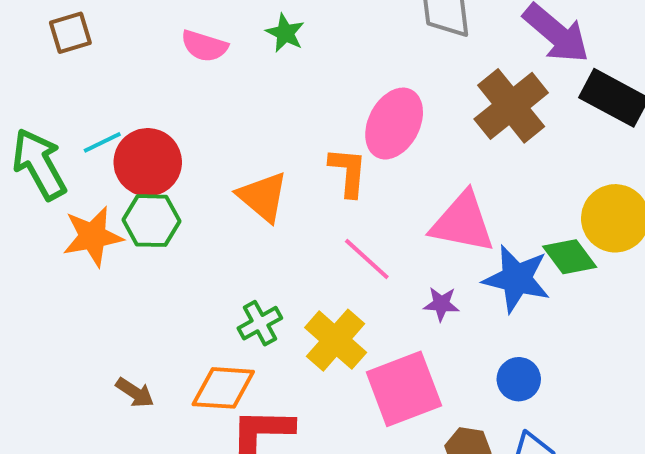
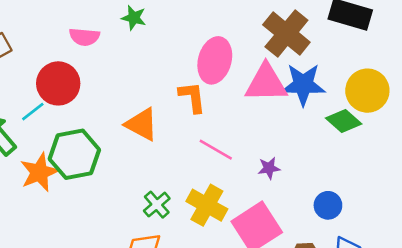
red circle: (148, 162) -> (58, 83), moved
green hexagon: (151, 221) -> (74, 154), size x1.4
pink triangle: (463, 222) -> (266, 83), moved
blue star: (517, 279) -> (303, 85), moved

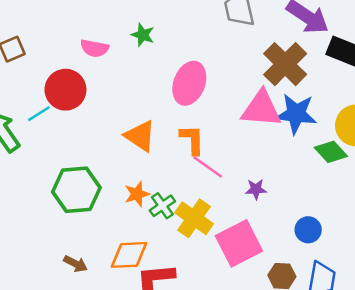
pink ellipse: (215, 60) -> (189, 83), moved
orange L-shape: (192, 97) -> (192, 140), moved
green hexagon: (74, 154) -> (76, 190), moved
orange star: (39, 172) -> (137, 194), moved, size x0.7
green cross: (157, 205) -> (162, 206), moved

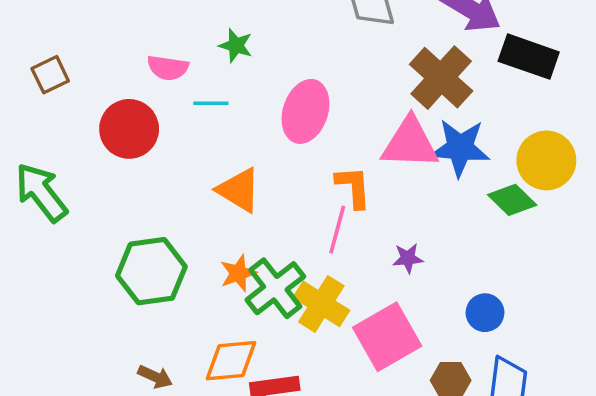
cyan line: (39, 114) -> (211, 103), moved, turned 35
orange L-shape: (192, 140) -> (353, 187), moved
pink line: (208, 167) -> (337, 230), turned 72
green cross: (162, 206) -> (275, 288), size x1.6

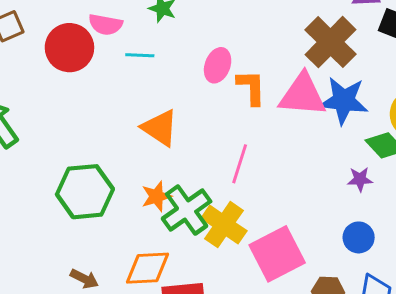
pink ellipse: (305, 111) -> (218, 65), size x0.7
red circle: (129, 129) -> (69, 48), moved
orange L-shape: (353, 187) -> (251, 87), moved
purple star: (408, 258) -> (360, 179), moved

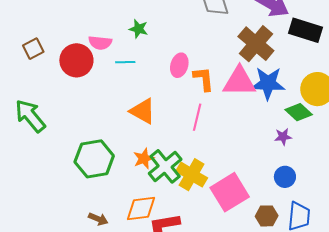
pink line: (240, 164) -> (197, 117), moved

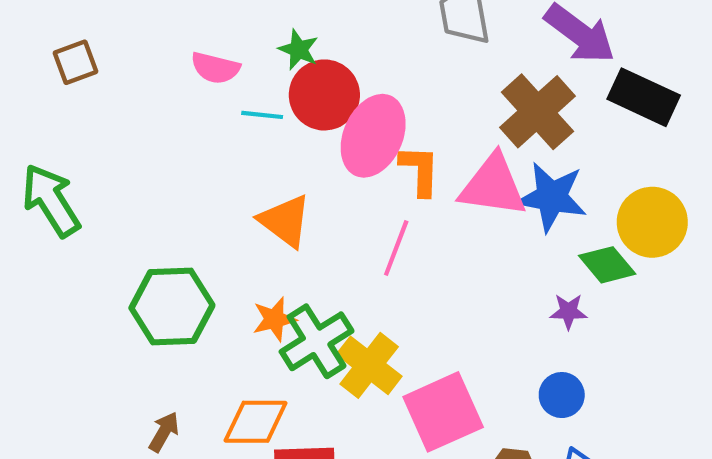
red circle: (76, 60) -> (324, 95), moved
pink ellipse: (179, 65) -> (373, 136), size x1.6
brown arrow: (98, 219) -> (164, 432), turned -90

